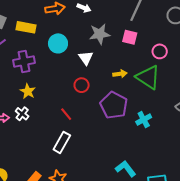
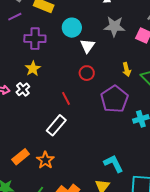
white triangle: (86, 58) -> (87, 46), moved
yellow arrow: (120, 74) -> (127, 69), turned 72

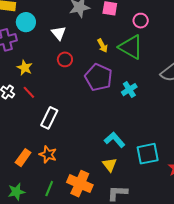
cyan circle: (72, 28) -> (26, 22), moved
yellow star: (33, 69) -> (25, 68), moved
red line: (66, 98) -> (29, 92), moved

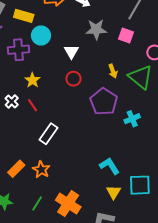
yellow triangle: (110, 165) -> (114, 192), moved

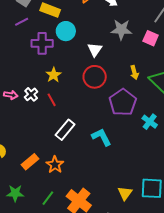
red circle: (73, 79) -> (95, 77), size x1.5
cyan cross: (132, 119) -> (150, 122), turned -35
cyan L-shape: (109, 166) -> (101, 137), moved

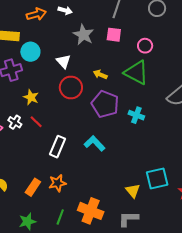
gray star: (121, 30) -> (83, 35), turned -30
yellow arrow: (134, 72) -> (100, 74), moved, turned 144
orange star: (55, 165) -> (57, 183), turned -30

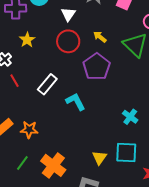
cyan cross: (136, 115) -> (130, 117), moved
red line: (36, 122) -> (15, 81), moved
white rectangle: (57, 147) -> (47, 84), moved

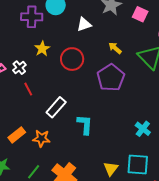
white triangle: (68, 14) -> (84, 24), turned 35
red circle: (68, 41) -> (72, 59), moved
white rectangle: (47, 84) -> (56, 107), moved
cyan L-shape: (76, 102) -> (85, 125), moved, turned 30

